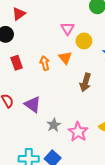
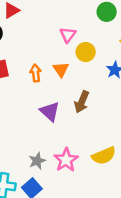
purple triangle: (33, 104) -> (50, 111), moved
gray star: (54, 125) -> (37, 161), moved

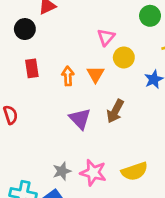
pink star: (66, 160) -> (93, 173), turned -30

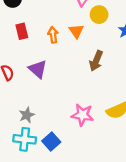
purple triangle: (80, 119) -> (38, 69), moved
gray star: (62, 171) -> (27, 115), moved

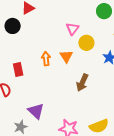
red rectangle: (22, 31) -> (18, 70), moved
purple triangle: (38, 69) -> (36, 111), moved

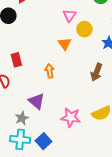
orange arrow: (46, 59) -> (50, 71), moved
brown arrow: (82, 83) -> (97, 72), moved

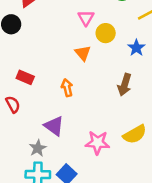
red rectangle: (16, 60) -> (25, 77), turned -48

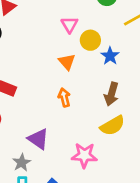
blue star: (136, 48) -> (110, 56), moved
orange arrow: (67, 88) -> (64, 97), moved
yellow semicircle: (135, 134) -> (112, 126), moved

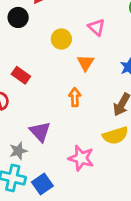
pink triangle: (69, 25) -> (97, 27), turned -30
yellow circle: (90, 40) -> (61, 39), moved

